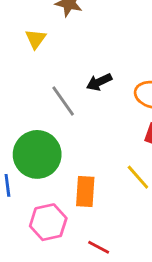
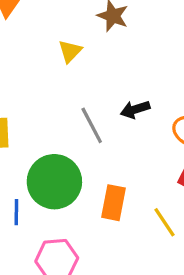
orange rectangle: (85, 191) -> (114, 203), moved

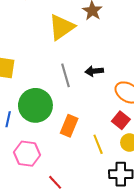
yellow triangle: (70, 51) -> (62, 27), size x1.8

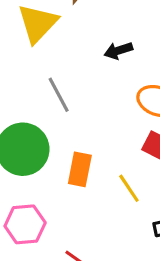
black arrow: (94, 71) -> (118, 51), moved

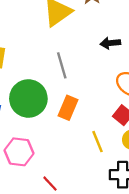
orange rectangle: (80, 169) -> (68, 108), moved

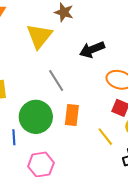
black arrow: (110, 43) -> (92, 50), size x1.4

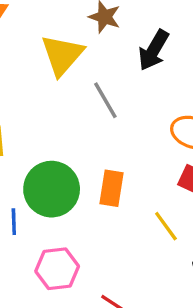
black arrow: (92, 50) -> (154, 50), moved, turned -40
gray line: (56, 80) -> (105, 100), moved

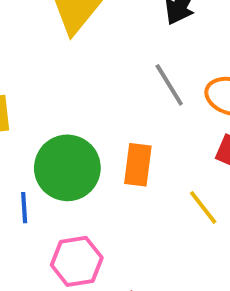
gray line: (105, 100) -> (169, 85), moved

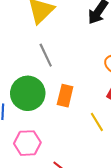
gray line: (169, 85) -> (46, 55), moved

